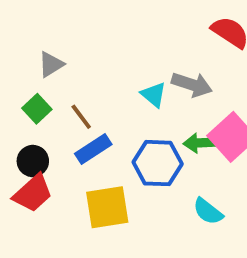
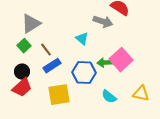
gray triangle: (51, 64) -> (31, 24), size x1.5
gray arrow: (192, 85) -> (103, 22), moved

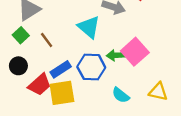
cyan triangle: (82, 39) -> (89, 27), size x1.5
blue rectangle: (52, 66) -> (61, 69), moved
red trapezoid: (22, 88) -> (40, 85), moved

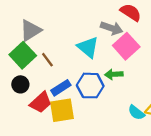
green square: (21, 35) -> (23, 55), size x1.6
pink square: (135, 52) -> (126, 46), moved
cyan semicircle: (121, 95) -> (136, 113), moved

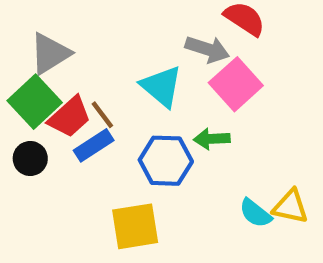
brown line: (47, 60) -> (102, 115), moved
blue rectangle: (61, 88) -> (94, 145), moved
red trapezoid: (41, 102) -> (70, 117), moved
yellow square: (62, 110) -> (135, 226), moved

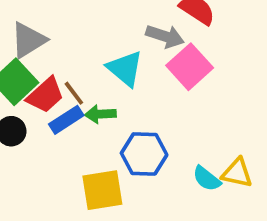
green arrow: (212, 139) -> (100, 114), moved
blue hexagon: (166, 161) -> (144, 154), moved

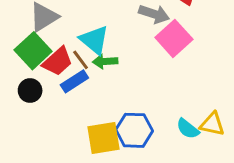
cyan triangle: (125, 69) -> (94, 40), moved
green arrow: (100, 114) -> (105, 61), moved
blue hexagon: (144, 154) -> (134, 130), moved

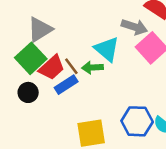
cyan triangle: (94, 40) -> (107, 49), moved
blue hexagon: (134, 130) -> (137, 121), moved

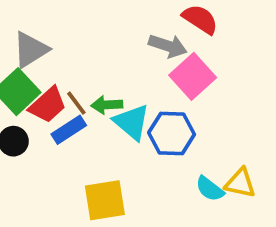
cyan triangle: (107, 49) -> (132, 122), moved
blue hexagon: (137, 121) -> (172, 134), moved

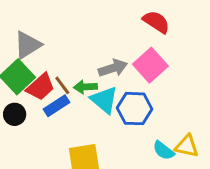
gray arrow: (168, 46) -> (113, 68), moved, turned -36

